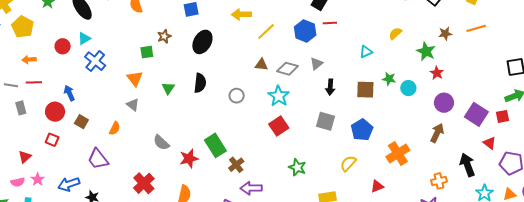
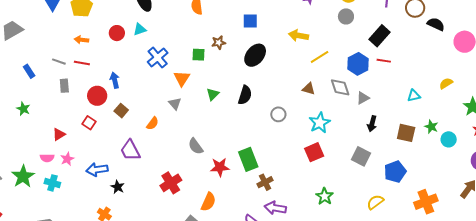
blue cross: (95, 61) -> (158, 57), moved
gray diamond: (288, 69) -> (340, 87), moved, turned 45

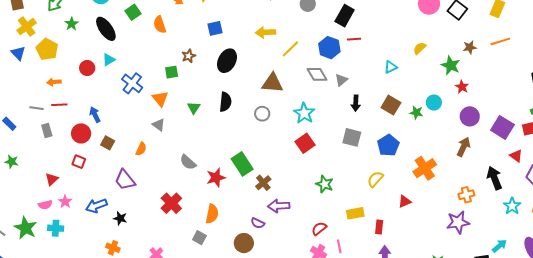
brown triangle: (309, 89) -> (272, 83), moved, size x1.6
green star: (431, 127) -> (416, 113), moved
brown square: (406, 133) -> (391, 105), turned 30

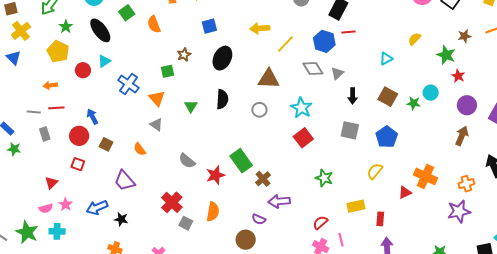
yellow pentagon: (47, 49) -> (58, 51), moved
orange semicircle: (141, 149) -> (140, 149), turned 120
green star: (12, 162) -> (14, 149), moved
orange cross: (425, 168) -> (425, 176), moved, turned -30
gray square: (199, 238) -> (186, 223), moved

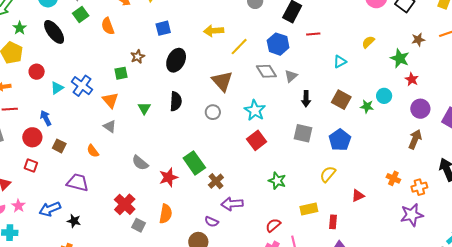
red line: (349, 32) -> (313, 34), moved
cyan triangle: (104, 61) -> (57, 88), moved
brown triangle: (269, 79) -> (222, 81), turned 45
orange cross: (425, 176) -> (393, 178), moved, size x0.6
purple trapezoid: (125, 181) -> (78, 182), turned 145

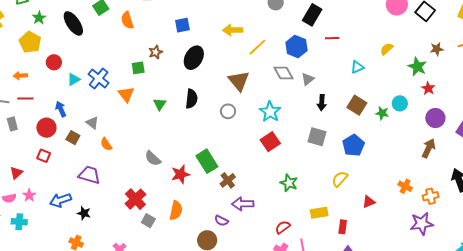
gray triangle: (110, 126) -> (92, 123), moved

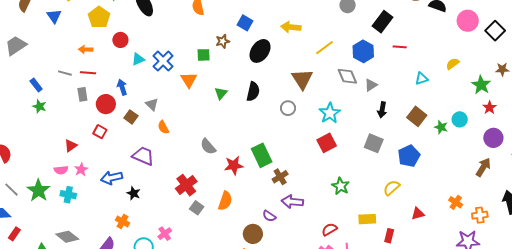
blue square: (182, 25) -> (245, 23), moved, turned 35
yellow arrow: (233, 30) -> (291, 27), moved
gray rectangle: (12, 124) -> (82, 94), moved

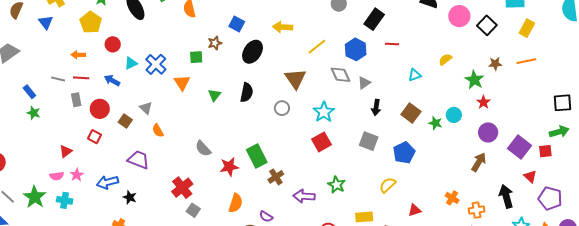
blue arrow: (122, 87) -> (112, 80), moved, turned -42
orange semicircle: (225, 201) -> (236, 203), moved
purple arrow: (292, 202) -> (304, 196), moved

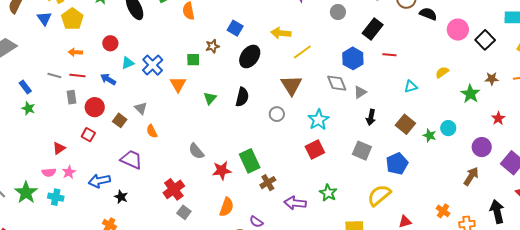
yellow pentagon: (91, 22) -> (72, 19), moved
yellow line: (317, 47) -> (302, 52), moved
red star: (483, 102) -> (498, 118), moved
yellow semicircle: (388, 185) -> (379, 195), size x1.4

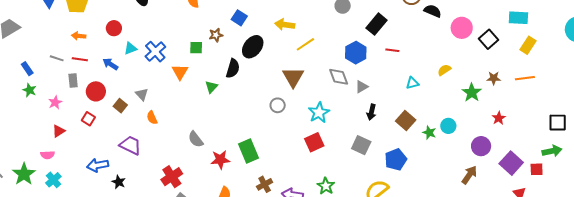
black semicircle: (242, 97) -> (233, 68), moved
pink star: (69, 172) -> (55, 102), moved
brown cross: (268, 183) -> (265, 184), moved
cyan cross: (56, 197) -> (53, 180), turned 35

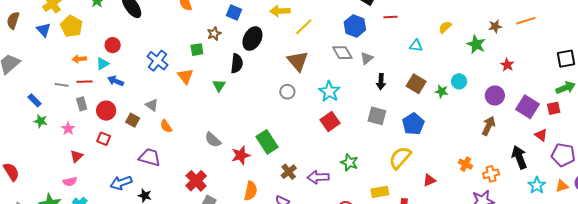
cyan triangle: (131, 48) -> (103, 64), moved
cyan triangle: (412, 83) -> (416, 46), turned 32

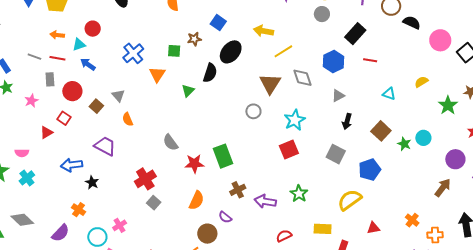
gray diamond: (342, 53) -> (302, 78), moved
red triangle: (77, 156) -> (46, 133), moved

